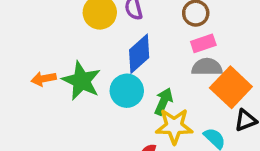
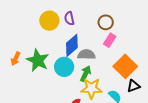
pink rectangle: (203, 43) -> (110, 40), turned -40
gray semicircle: (207, 67) -> (86, 55), moved
orange arrow: (44, 79) -> (15, 59), turned -56

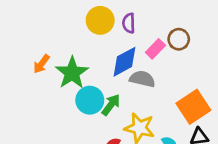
pink rectangle: (110, 40) -> (155, 49), moved
cyan circle: (64, 67) -> (90, 100), moved
green arrow: (86, 74) -> (111, 105), moved

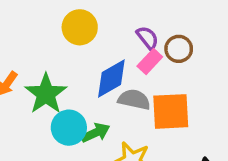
purple semicircle: (129, 23) -> (147, 38), moved, turned 144
green arrow: (111, 105) -> (95, 133), turned 30
orange square: (193, 107) -> (171, 111), moved, turned 32

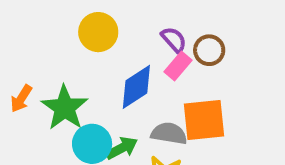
gray semicircle: (134, 100) -> (169, 133), moved

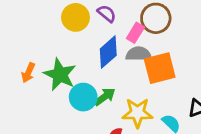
purple semicircle: (174, 40) -> (107, 14), moved
brown circle: (209, 50) -> (156, 18), size x1.4
gray semicircle: (169, 133) -> (139, 54), moved

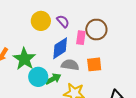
pink rectangle: (135, 33) -> (81, 38), turned -32
gray semicircle: (139, 54) -> (70, 65), moved
orange square: (160, 68) -> (94, 64), size x0.7

